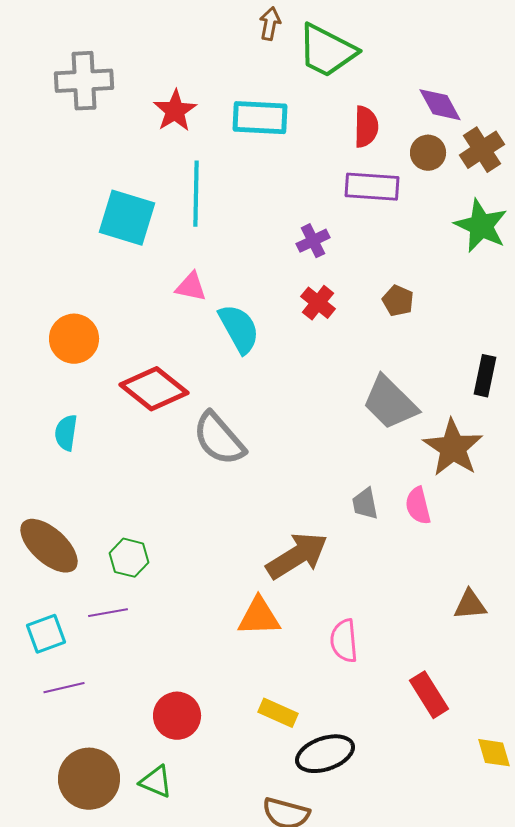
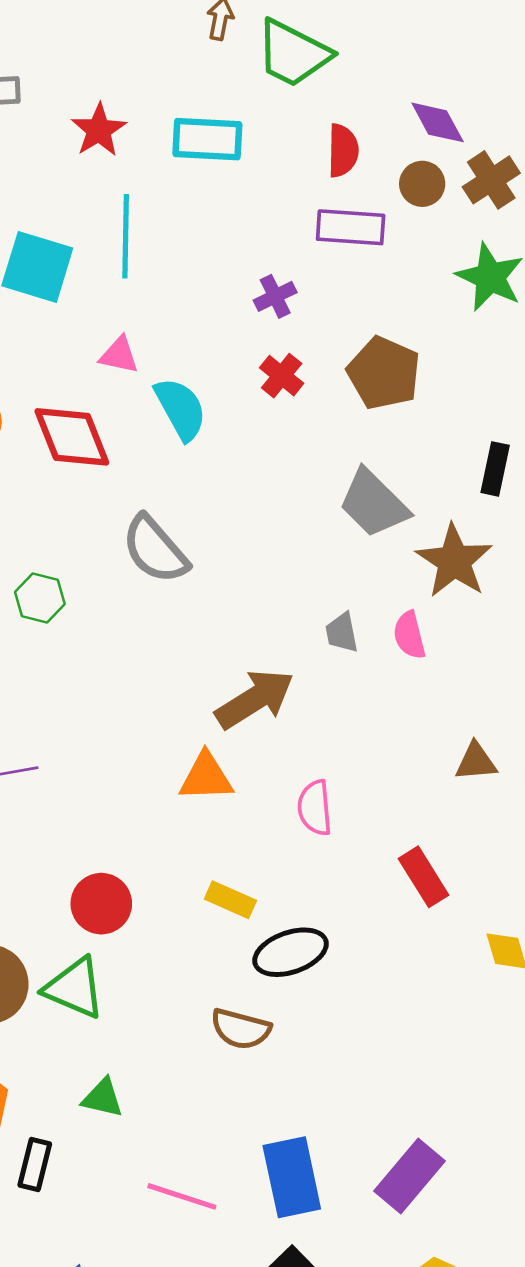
brown pentagon: (398, 301) -> (384, 373), size x1.8
red diamond: (154, 389) -> (72, 437), moved, turned 30
green hexagon: (129, 558) -> (40, 598), moved
green triangle: (156, 782) -> (74, 988), size x1.5

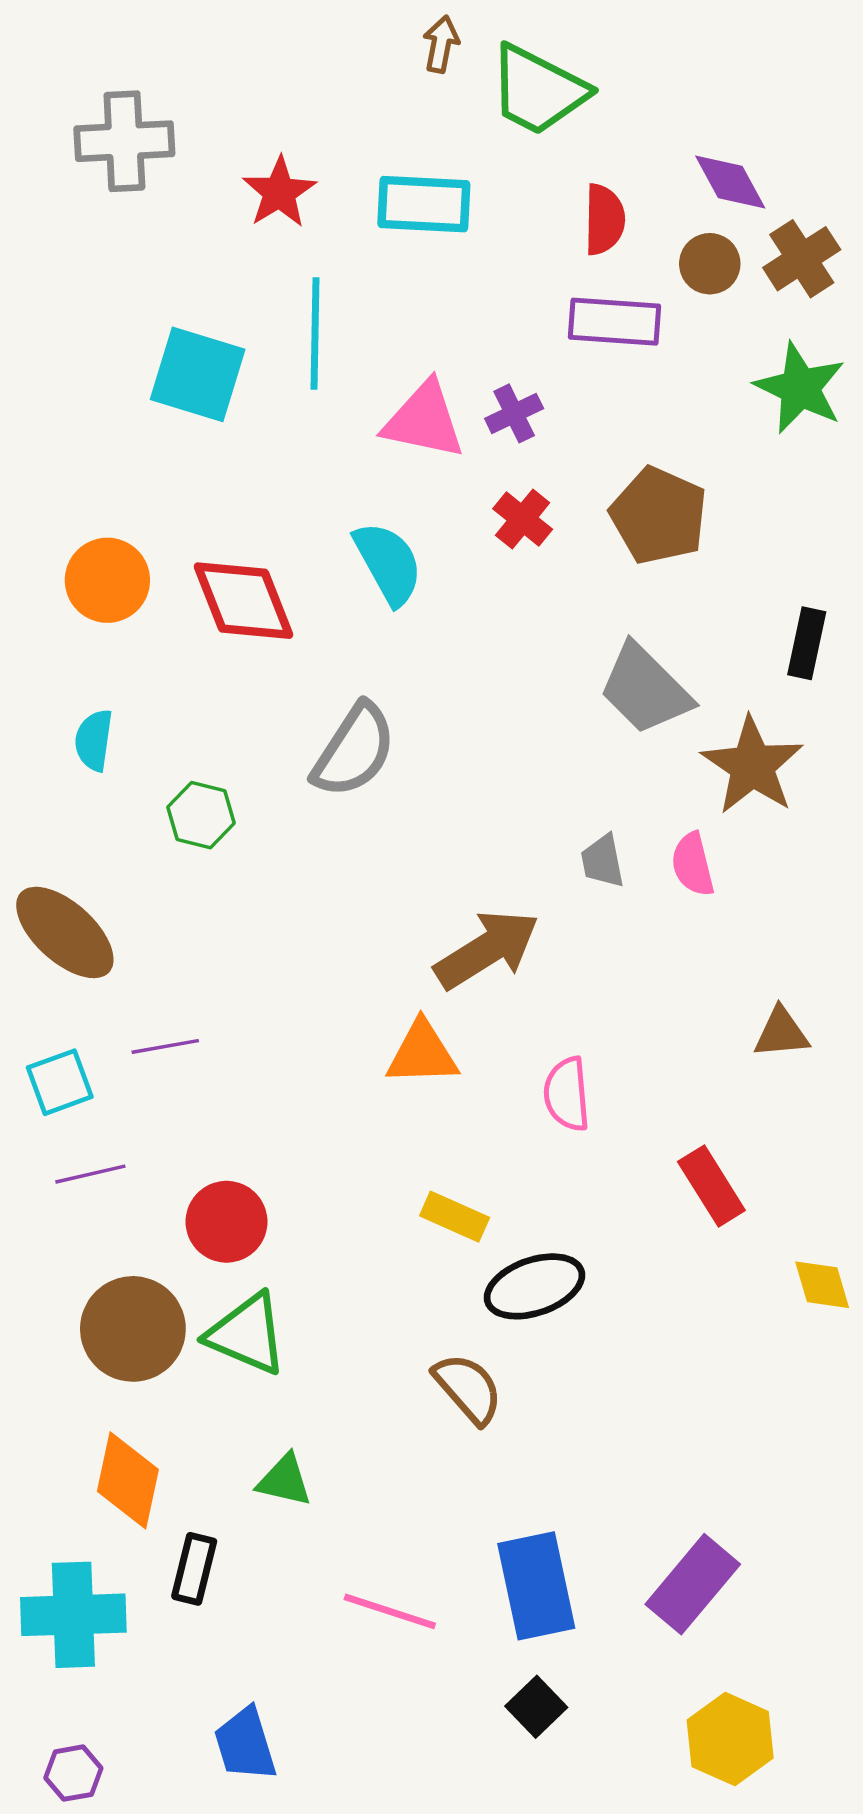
pink triangle: (119, 355) -> (424, 420), moved, size x1.6
gray semicircle: (155, 549) -> (354, 750), turned -106
red circle: (101, 904) -> (227, 1222), moved
brown semicircle: (241, 1029) -> (468, 1389), turned -146

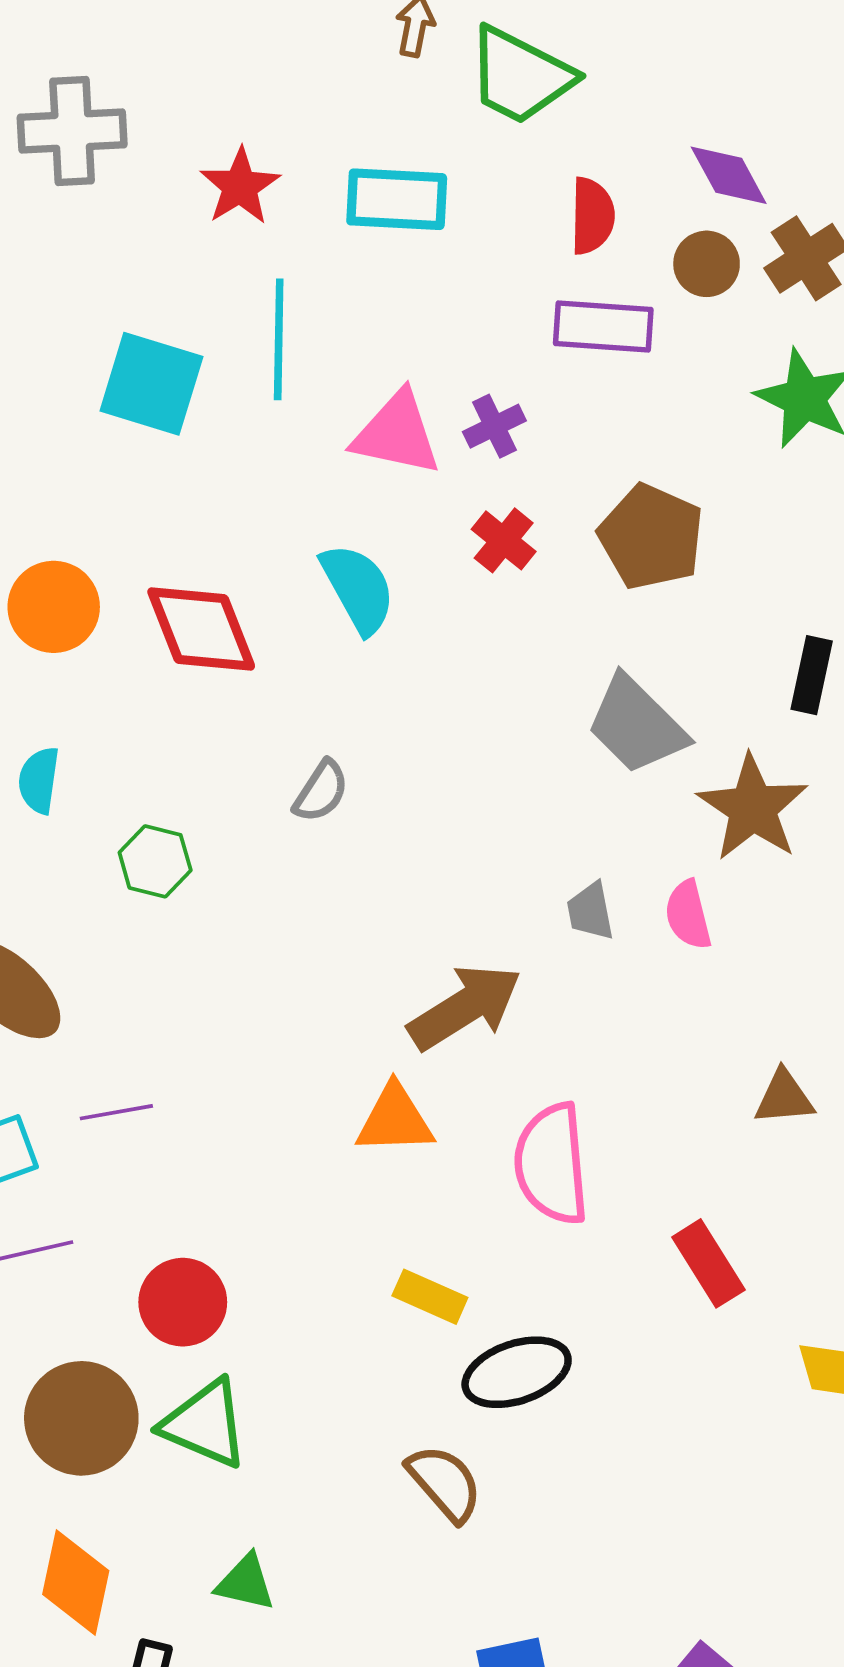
gray semicircle: (354, 750) -> (321, 791), size x0.6
pink semicircle: (567, 1094) -> (552, 1164), size x1.5

